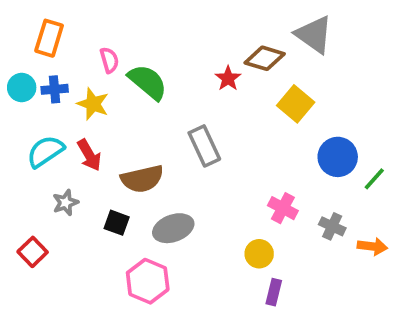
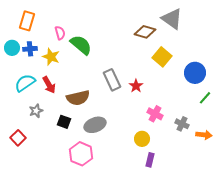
red star: (228, 78) -> (136, 86), moved
blue circle: (338, 157) -> (195, 73), moved

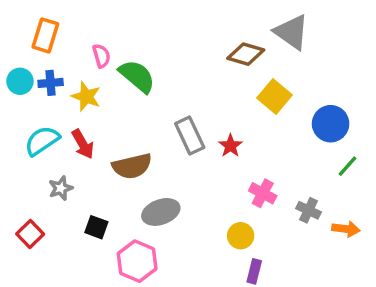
black square: (64, 122) -> (96, 227), moved

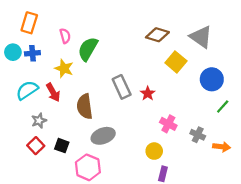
gray triangle: (292, 32) -> (201, 37), moved
green semicircle: (137, 76) -> (88, 49), turned -100
yellow star: (86, 97) -> (64, 68), moved
brown semicircle: (132, 166) -> (85, 106), turned 95
red square: (30, 234) -> (36, 146), moved

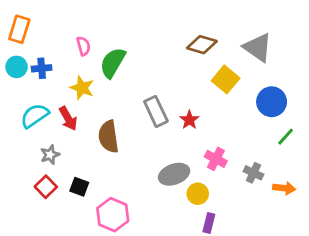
orange rectangle: (29, 23) -> (19, 29), moved
gray ellipse: (103, 136) -> (174, 174), moved

